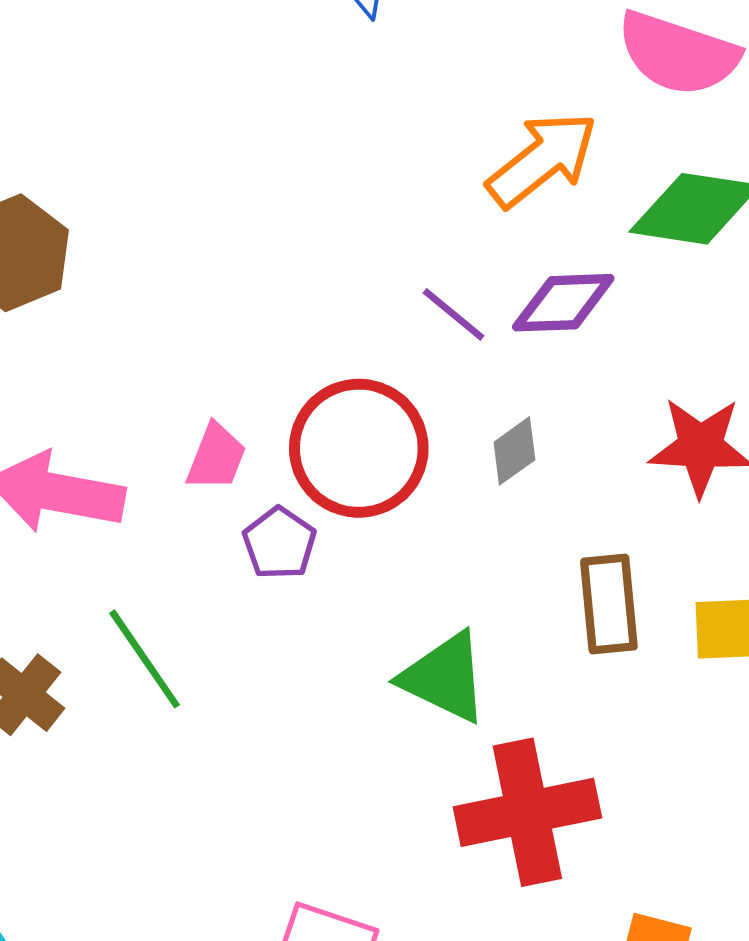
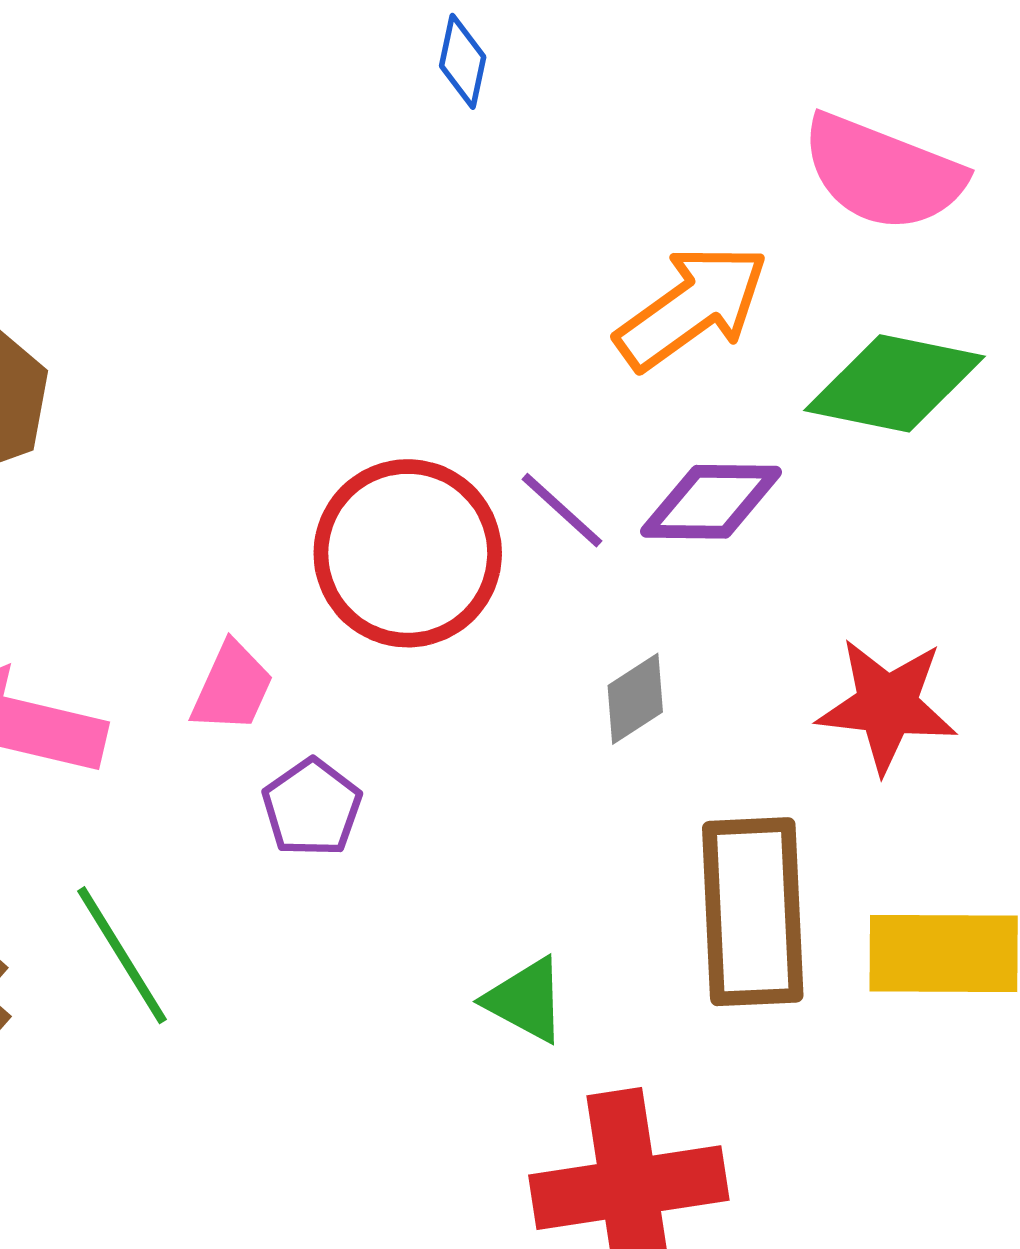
red circle: (359, 448) -> (408, 553), moved
brown rectangle: (609, 604) -> (753, 912), size x1.4
green triangle: (444, 677) -> (526, 1000), size x0.7

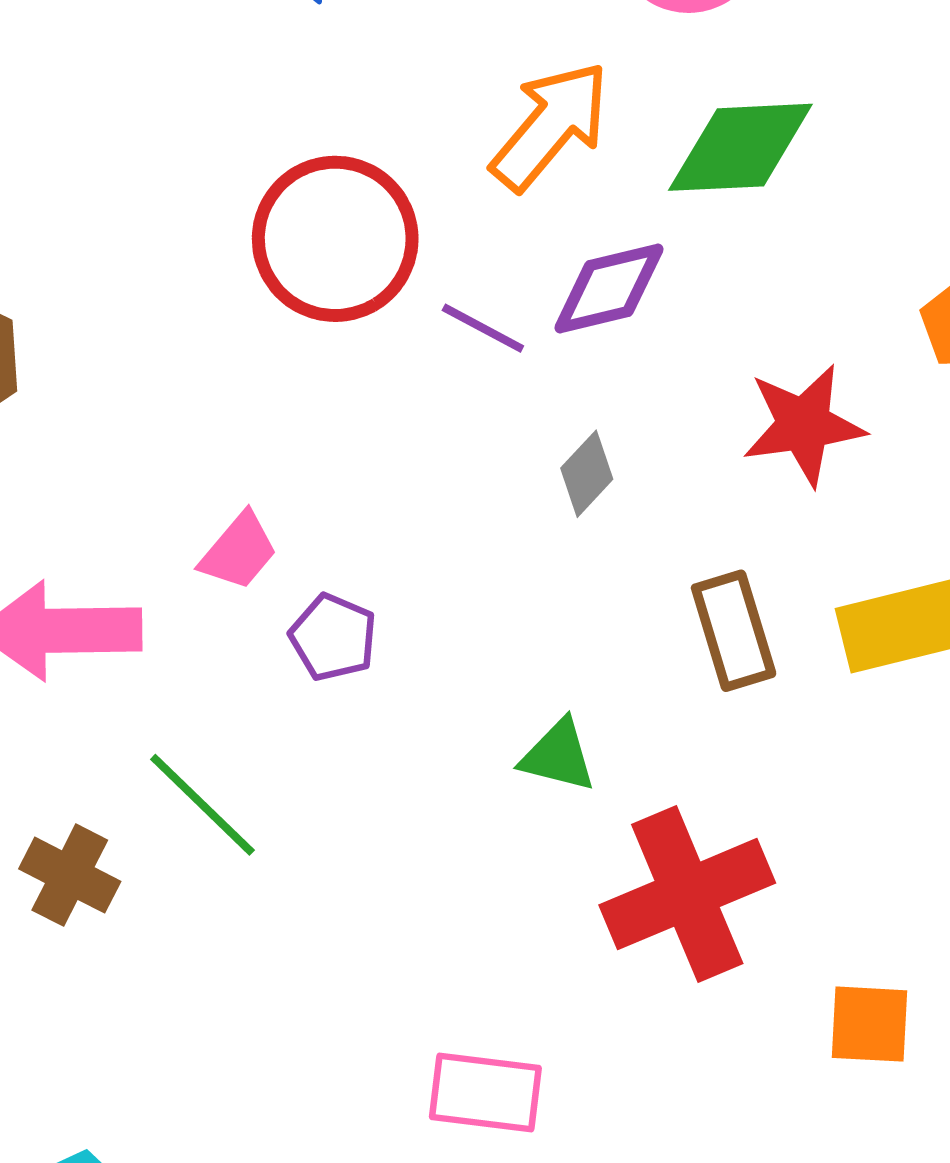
red circle: (408, 553) -> (335, 239), moved
pink trapezoid: (232, 687) -> (239, 551), turned 30
brown rectangle: (753, 912) -> (734, 631), size x0.7

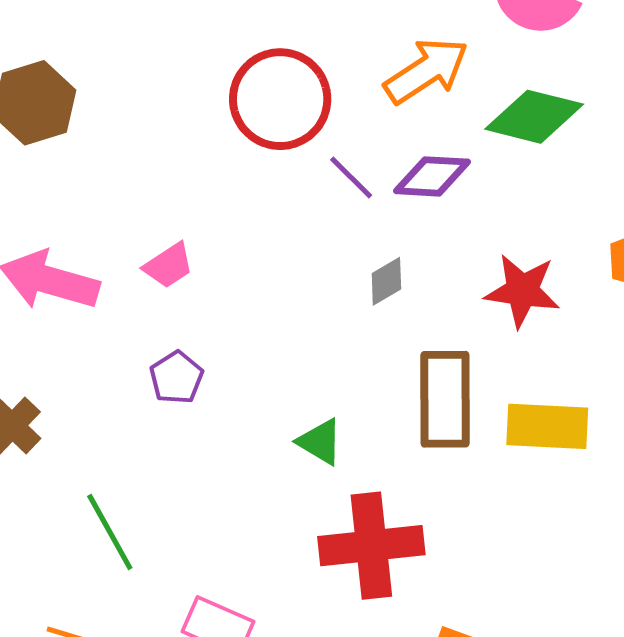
brown rectangle: (734, 631) -> (445, 399), size x1.4
purple pentagon: (333, 637) -> (176, 378), moved
green line: (202, 805) -> (110, 532), moved

